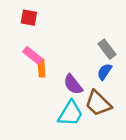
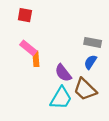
gray rectangle: (107, 49) -> (93, 42), turned -42

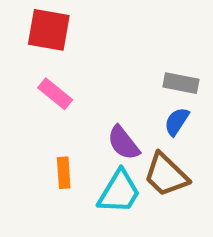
red square: (25, 15) -> (49, 30), size x1.5
orange rectangle: (36, 59) -> (64, 173), moved

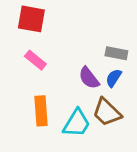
purple semicircle: (123, 143) -> (89, 78), moved
orange rectangle: (64, 173) -> (41, 111), size x1.5

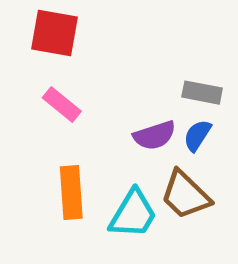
purple semicircle: (89, 78) -> (155, 135), turned -70

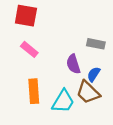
purple semicircle: (155, 135) -> (73, 64), turned 90
blue semicircle: (197, 135) -> (94, 74), moved

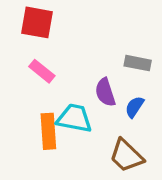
brown trapezoid: (88, 92) -> (126, 156), moved
cyan trapezoid: (63, 101) -> (74, 118), moved, turned -110

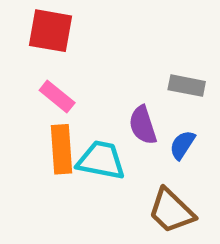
orange rectangle: (48, 131) -> (61, 149), moved

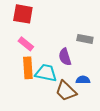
blue semicircle: (182, 145) -> (83, 80), moved, turned 56
brown trapezoid: (171, 211) -> (66, 91), moved

